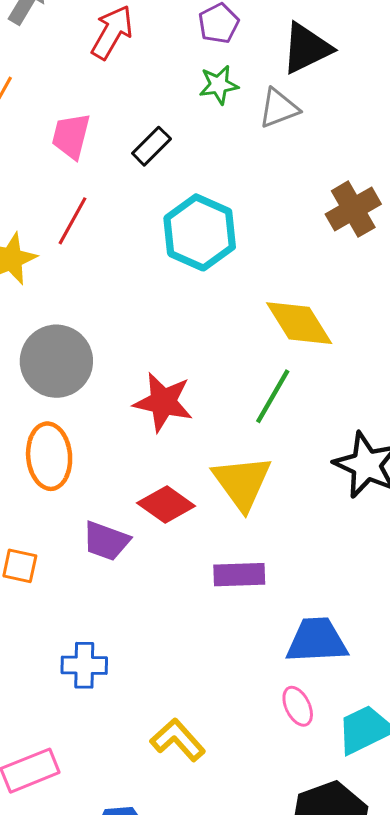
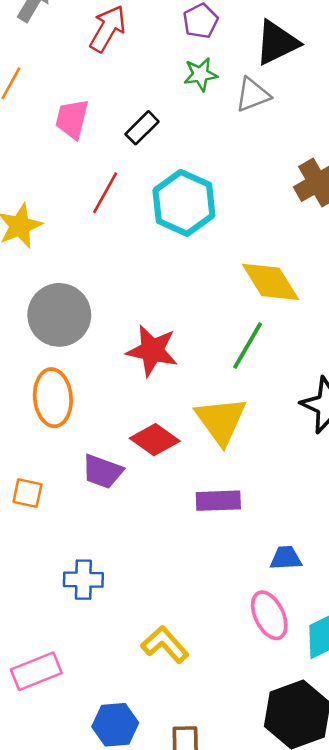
red line: (72, 221) -> (105, 193), moved
blue trapezoid: (317, 640) -> (286, 558), size x0.6
pink ellipse: (298, 706) -> (269, 615), size x1.4

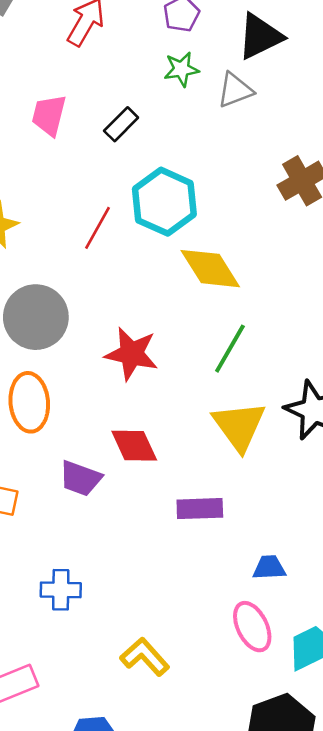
red line: (105, 193) -> (97, 228), moved
yellow diamond: (271, 282) -> (210, 269), moved
yellow triangle: (221, 421) -> (239, 426), moved
red diamond: (155, 440) -> (134, 446), turned 30

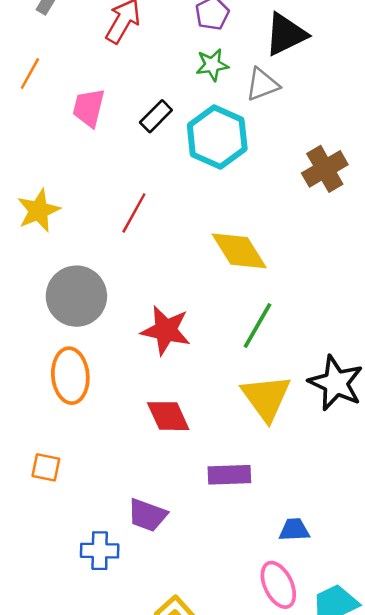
cyan hexagon: (164, 202) -> (217, 137), moved
purple trapezoid: (80, 478) -> (147, 515), moved

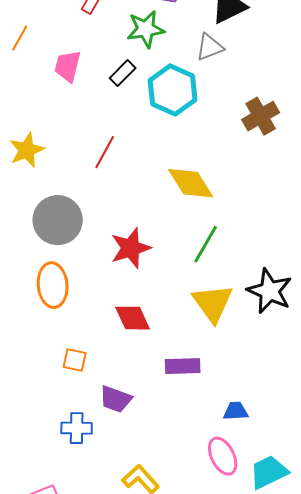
green star: (212, 65) -> (146, 29), moved, size x1.4
red star: (166, 330) -> (131, 248), turned -30
orange square: (46, 467) -> (75, 360), moved

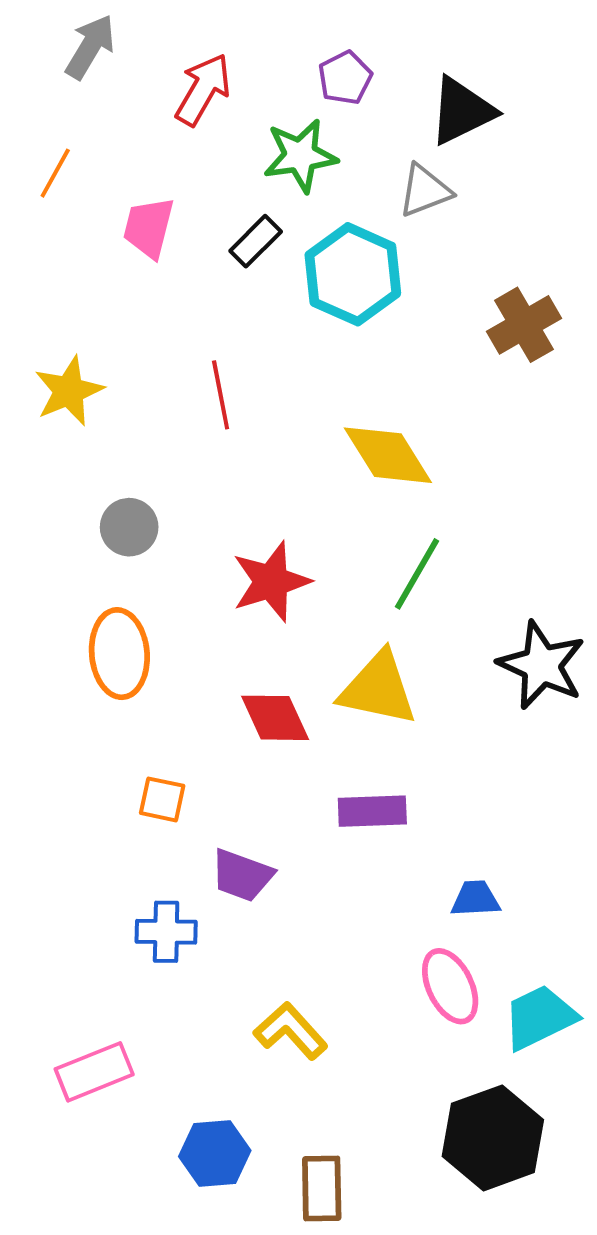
red line: (105, 152) -> (221, 395), turned -40
gray circle: (58, 220) -> (129, 527), size x0.6
yellow triangle: (213, 303) -> (378, 689), moved, turned -42

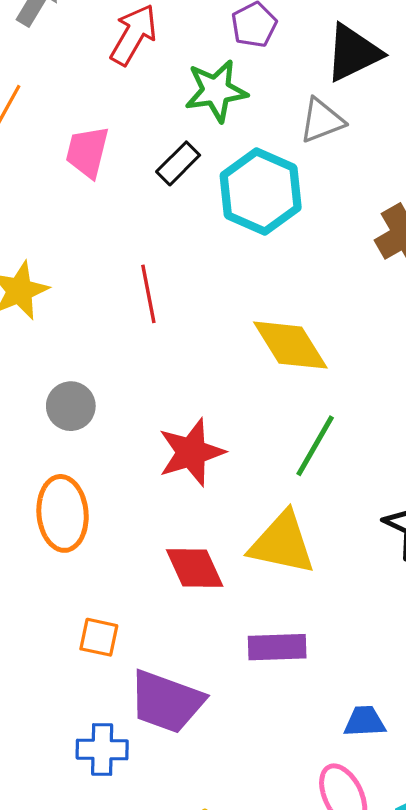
purple trapezoid: (242, 875) -> (167, 702), size x1.4

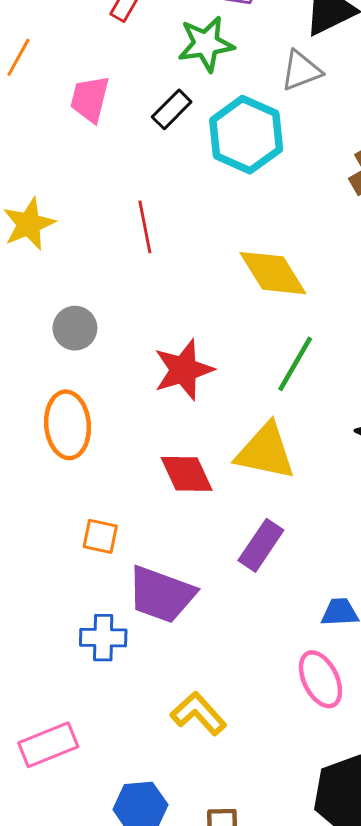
purple rectangle: (277, 647) -> (261, 545), turned -54

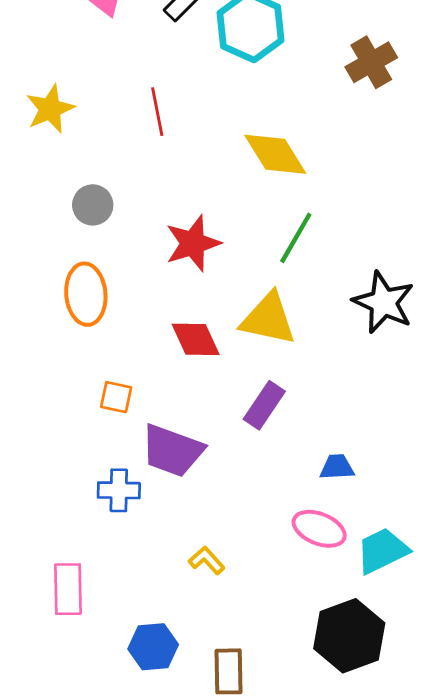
pink ellipse: (320, 679) -> (319, 529), turned -42
yellow L-shape: (198, 713) -> (207, 560), size x0.7
pink rectangle: (48, 745) -> (68, 589), turned -69

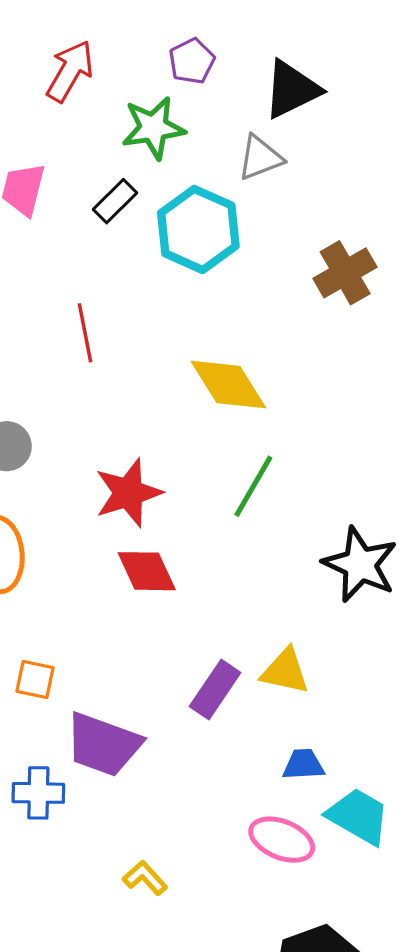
yellow triangle: (268, 319) -> (285, 671), moved, size x0.7
red diamond: (196, 339) -> (147, 571), moved
cyan trapezoid: (382, 551) -> (358, 816), moved, turned 56

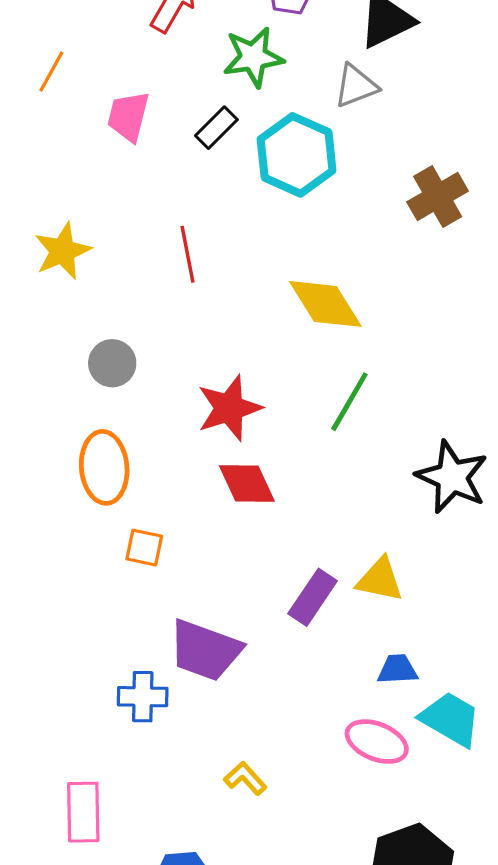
orange square: (35, 680) -> (144, 548), moved

